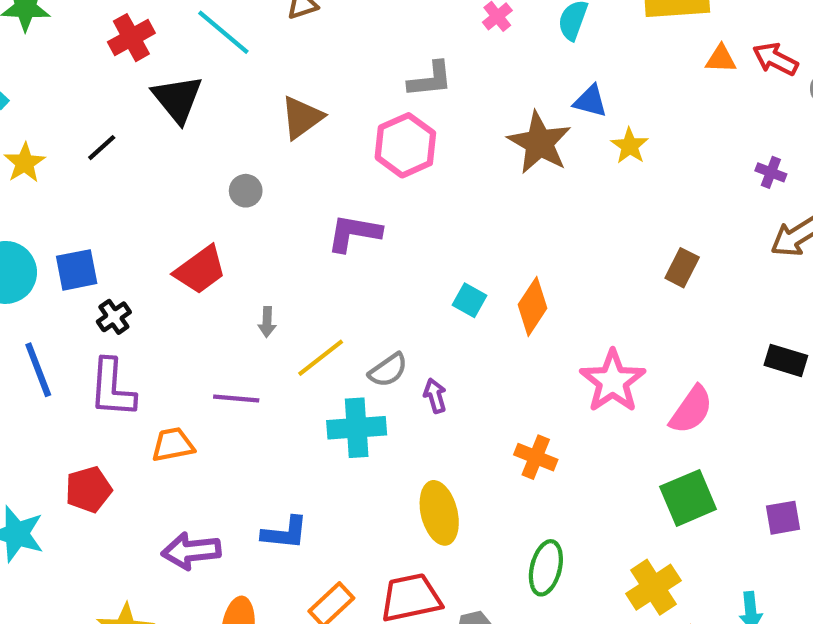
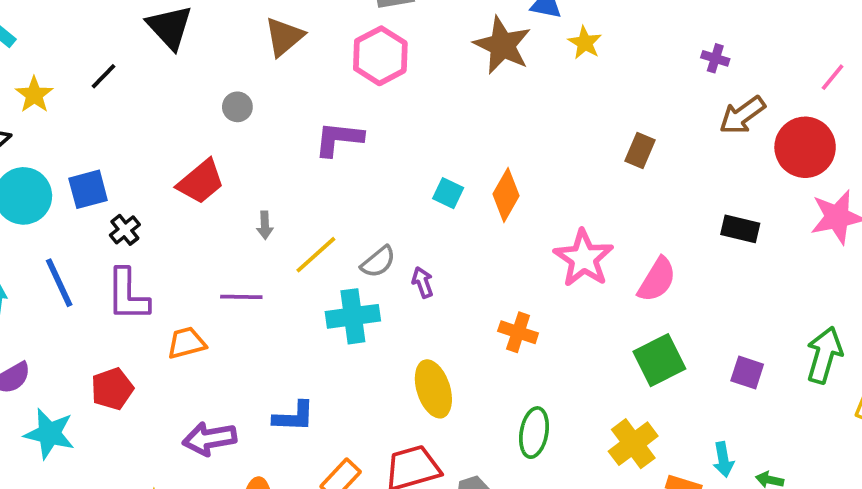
purple square: (783, 518) -> (747, 372), turned 32

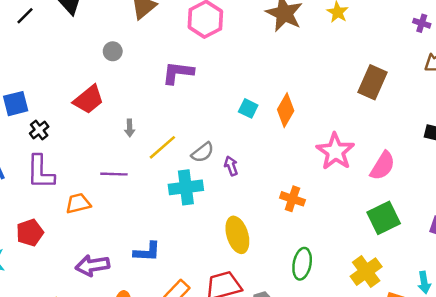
black line: (103, 76) -> (25, 16), moved
brown rectangle: (640, 151) -> (372, 82), size x1.5

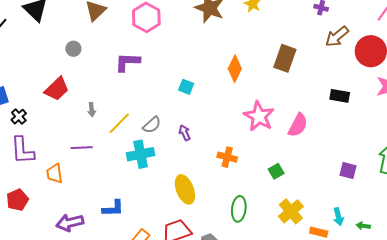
orange diamond: (286, 110) -> (235, 69), moved
purple arrow: (231, 166) -> (185, 133), moved
orange trapezoid: (78, 203) -> (55, 173), turned -80
green square: (384, 218) -> (276, 171), moved, size x0.6

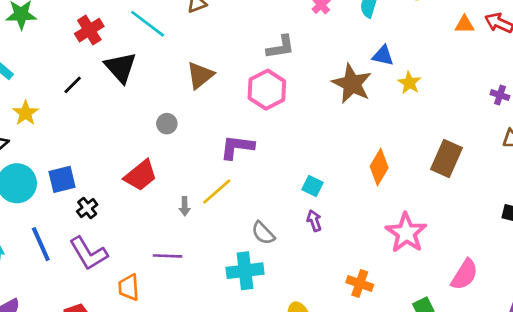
yellow line: (119, 123) -> (217, 192), moved
gray semicircle: (152, 125) -> (263, 233), turned 84
pink semicircle: (298, 125) -> (465, 275), moved
purple arrow: (185, 133) -> (314, 221), moved
purple L-shape: (22, 150) -> (88, 253), turned -32

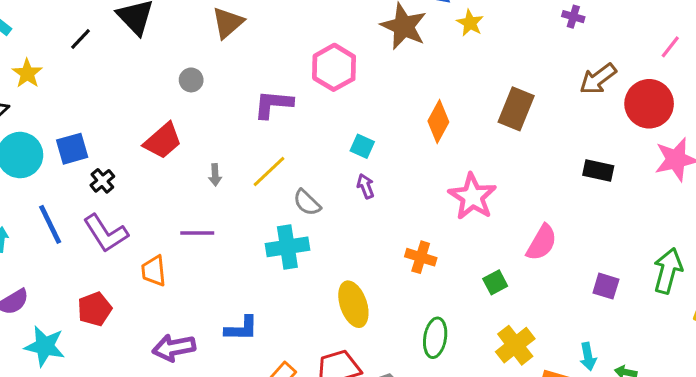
pink hexagon: (267, 90) -> (334, 67), moved
purple cross: (500, 95) -> (573, 17), moved
yellow line: (217, 192) -> (269, 172), moved

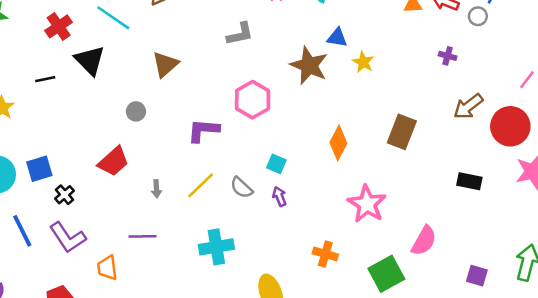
black line: (81, 39) -> (45, 79), turned 36
gray semicircle: (307, 203) -> (241, 188), moved
green square: (495, 282) -> (386, 274), size x1.8

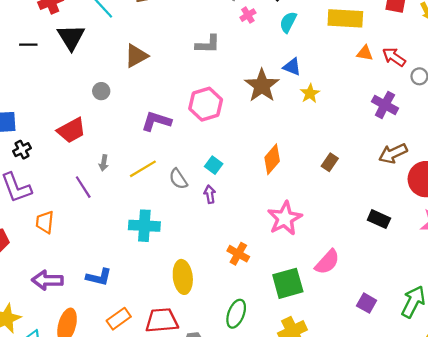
purple cross: (448, 56) -> (385, 105), size x1.6
brown rectangle: (402, 132) -> (330, 162), size x0.6
purple line: (142, 236) -> (83, 187), moved, turned 45

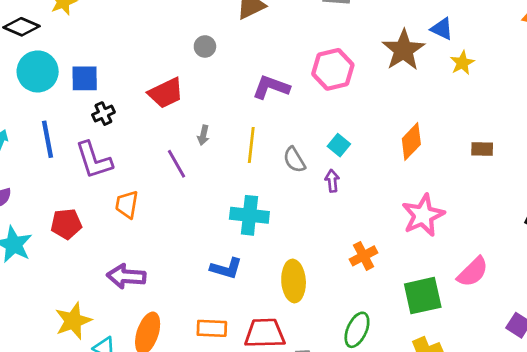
brown rectangle: (330, 162) -> (482, 149), turned 54
yellow line: (143, 169) -> (251, 145), turned -56
orange cross: (238, 254) -> (364, 256), turned 30
blue L-shape: (99, 277) -> (226, 268), moved
orange rectangle: (119, 319) -> (212, 328), turned 35

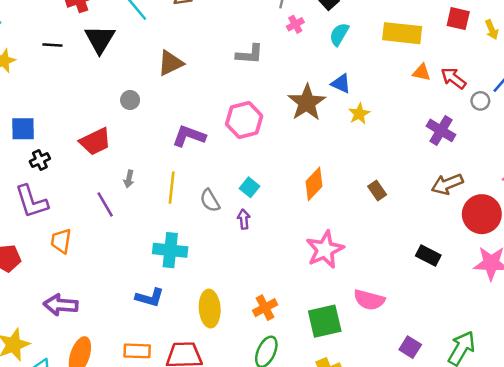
brown rectangle: (482, 149) -> (377, 190), turned 54
orange cross: (364, 256) -> (265, 308), moved
pink semicircle: (473, 272) -> (369, 300), turned 60

